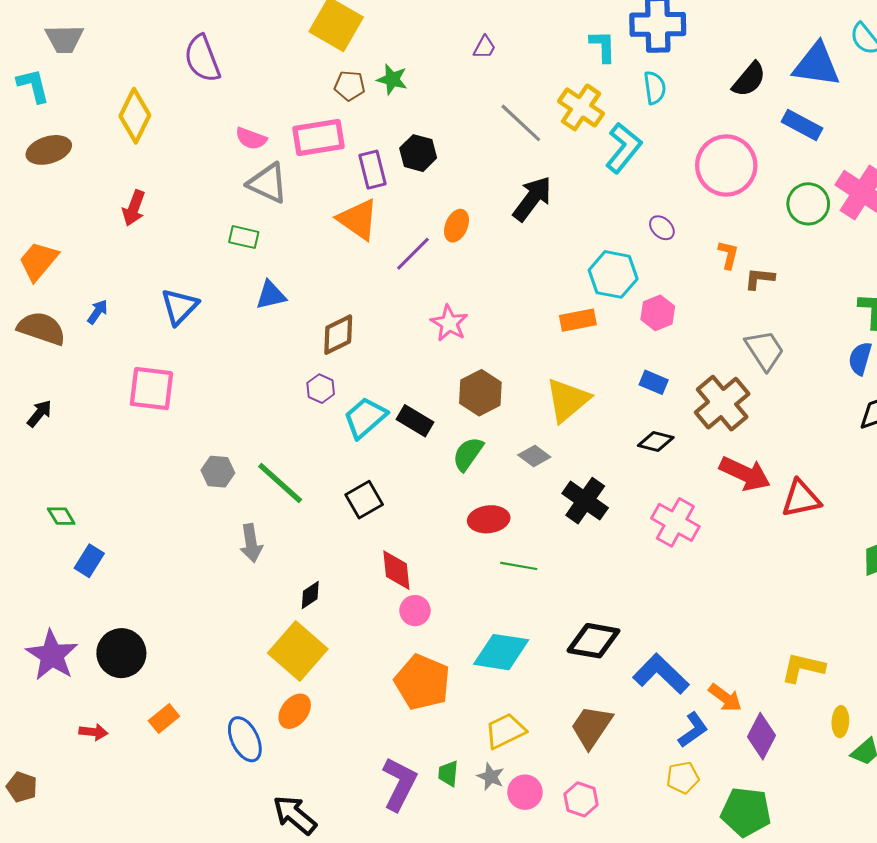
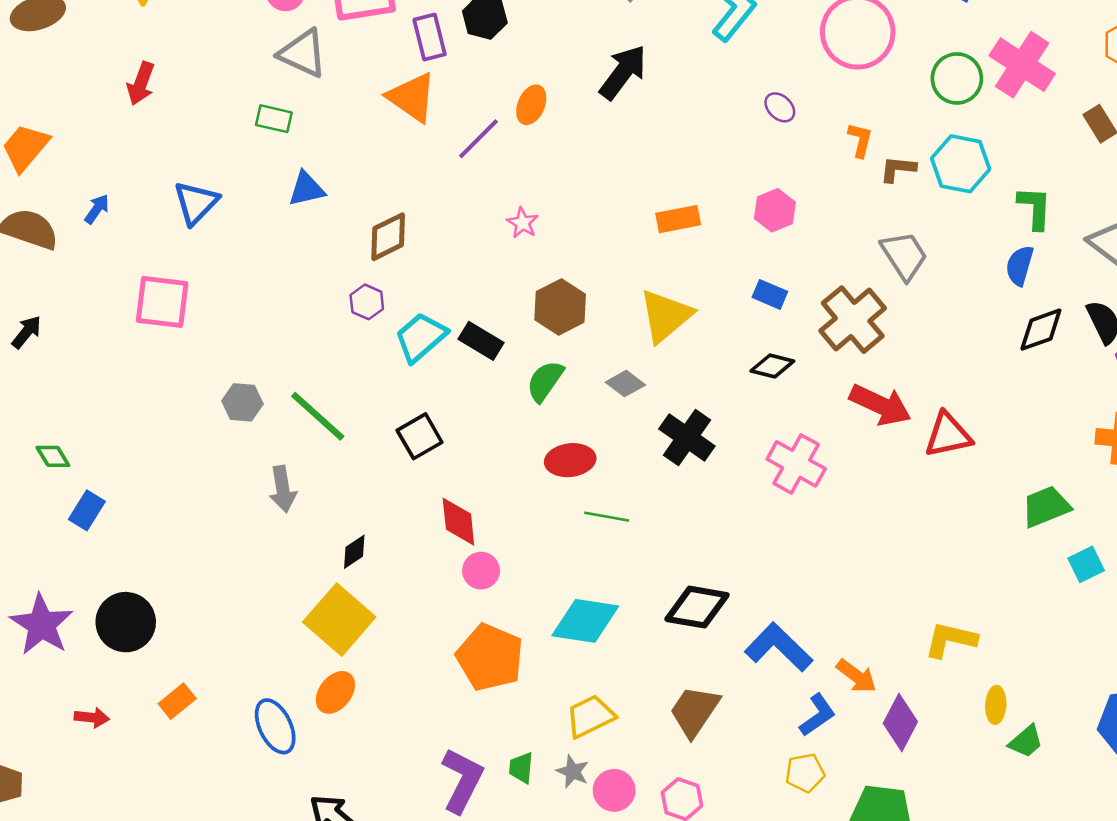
cyan hexagon: (613, 274) -> (961, 164), moved
pink star: (449, 323) -> (522, 223), size x0.7

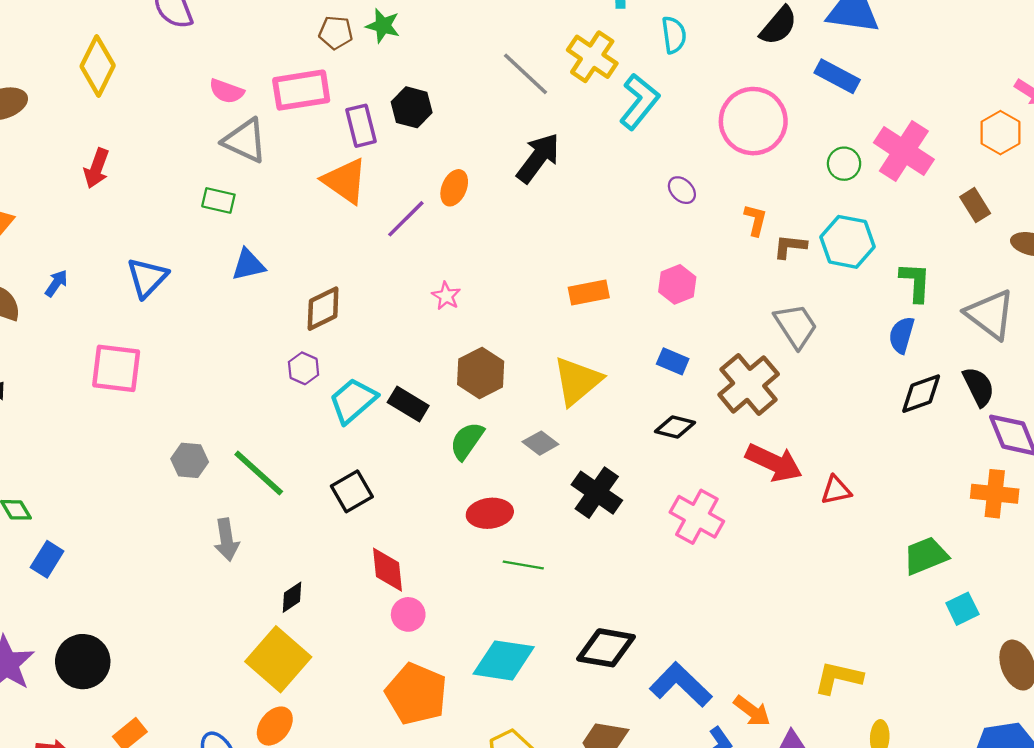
green circle: (957, 78) -> (844, 164), size x0.7
red triangle: (948, 435) -> (836, 490), size x0.7

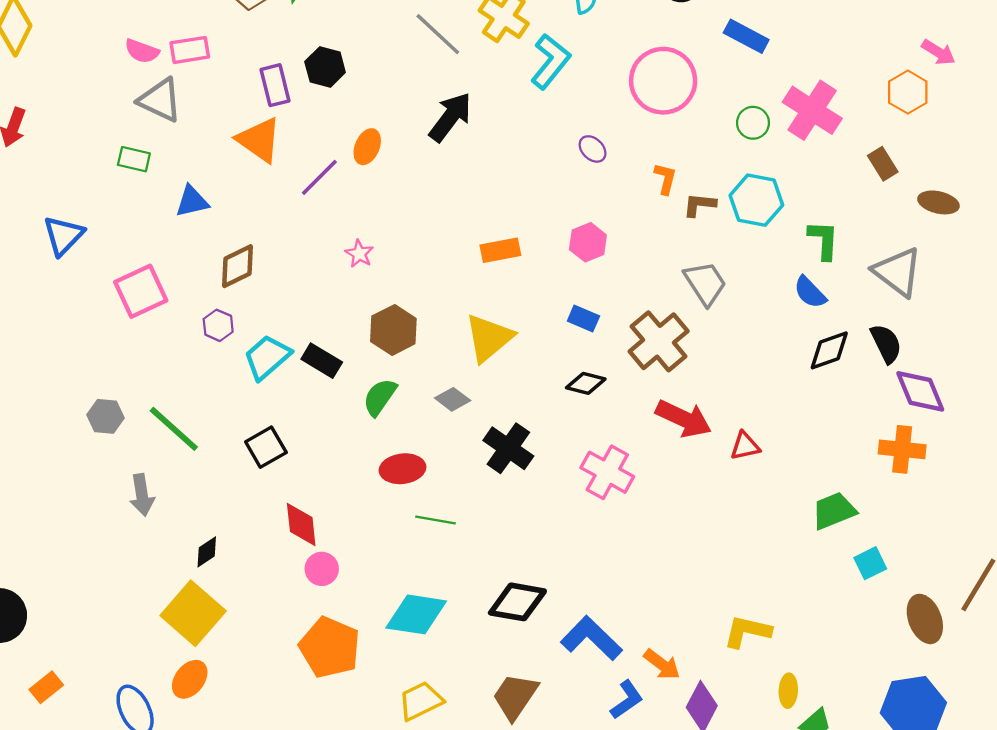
pink rectangle: (301, 90) -> (190, 50), moved, size x0.7
blue triangle: (248, 265) -> (192, 201), moved
blue semicircle: (902, 335) -> (810, 292), turned -60
pink square: (116, 368) -> (141, 291), moved, turned -32

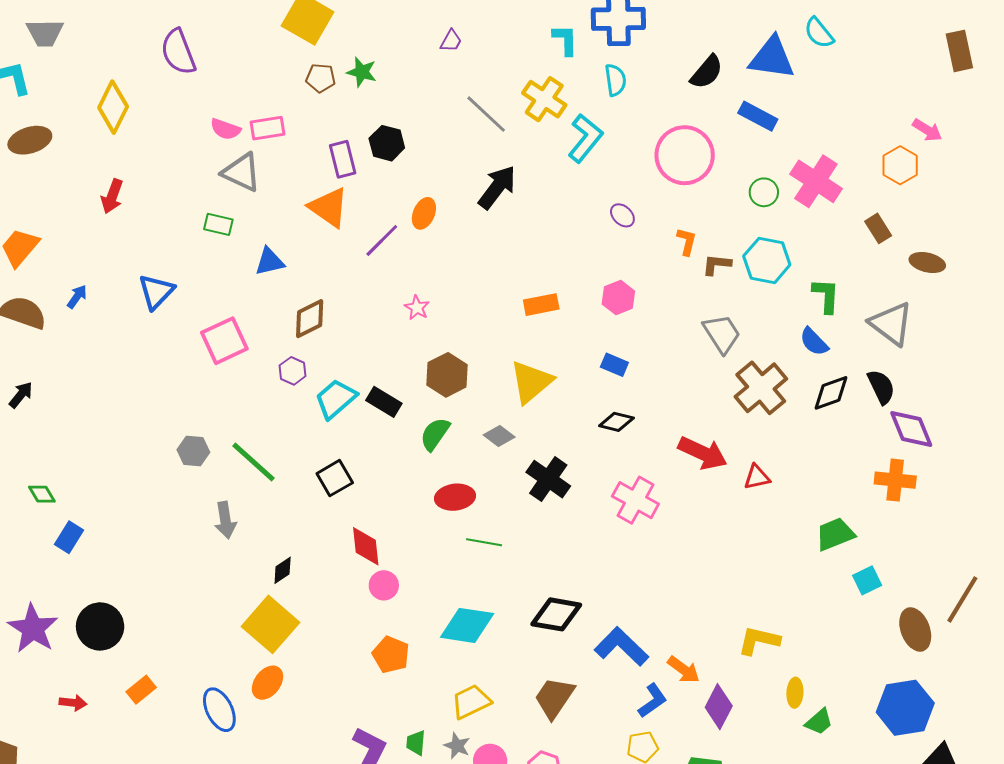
brown cross: (659, 341) -> (761, 388), moved
orange pentagon: (330, 647) -> (391, 655), size x0.7

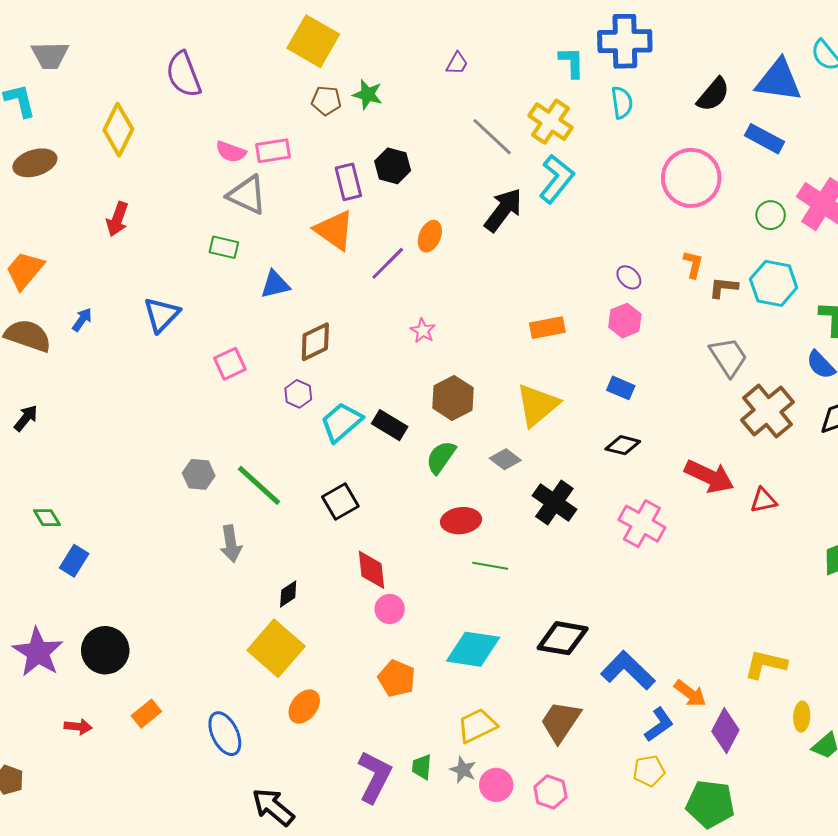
cyan L-shape: (585, 138) -> (556, 179), moved
purple ellipse: (622, 215) -> (629, 277), moved
pink square: (224, 341) -> (230, 364), size x0.7
orange ellipse: (267, 683) -> (304, 707), moved

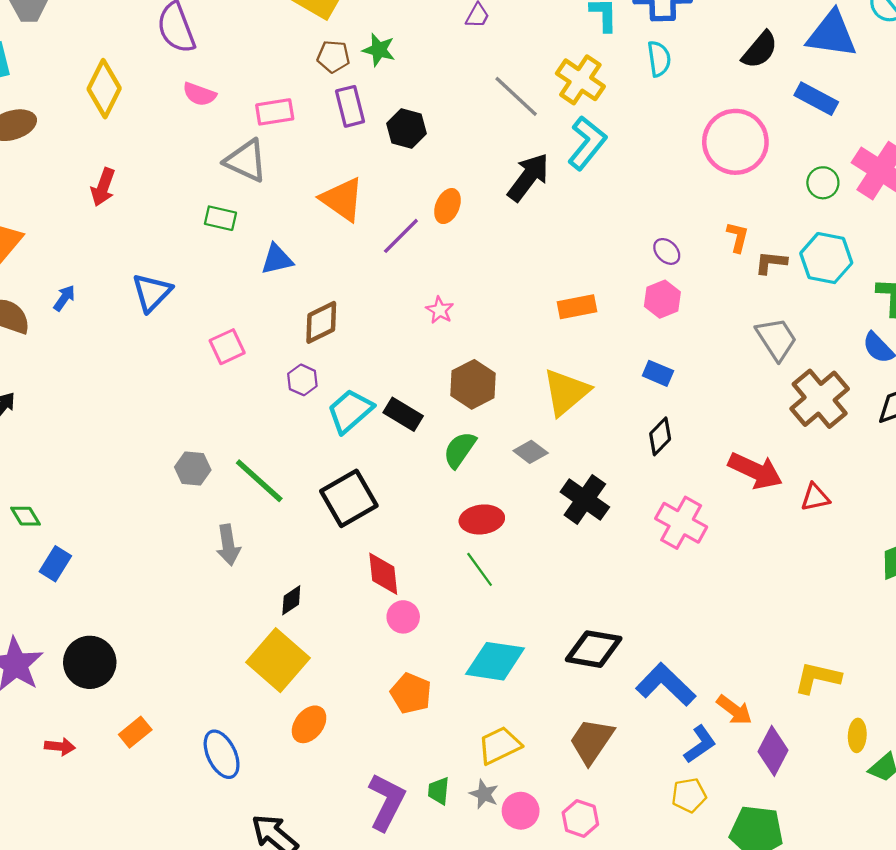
pink semicircle: (231, 152) -> (199, 94), moved
purple rectangle: (348, 182) -> (350, 106), moved
black diamond: (623, 445) -> (660, 436), turned -60
black square: (340, 501) -> (349, 498), size x1.4
green line: (490, 566) -> (480, 569), moved, turned 44

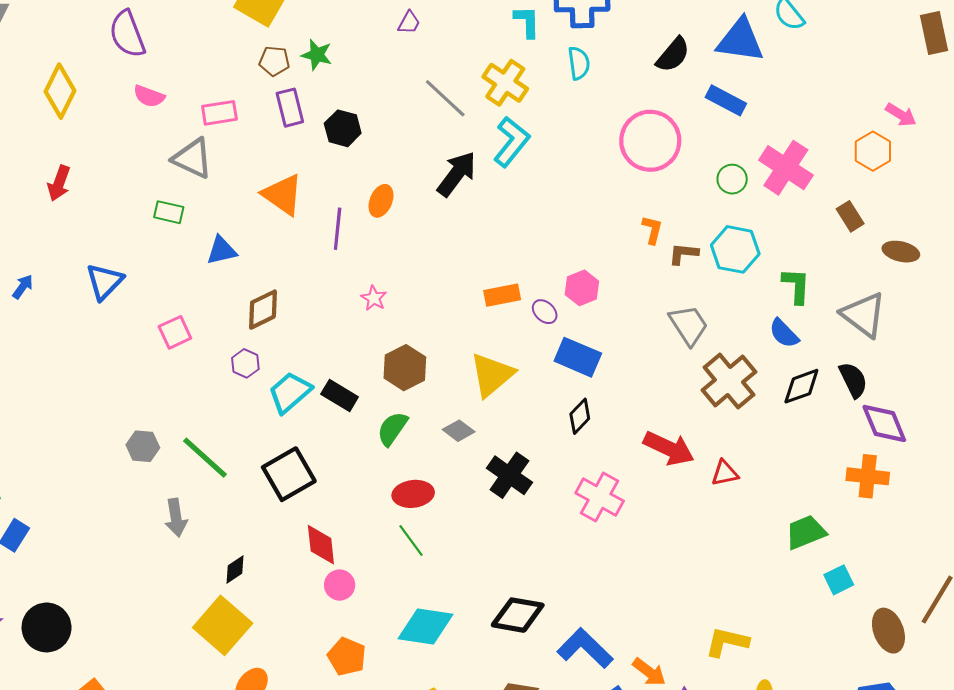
purple line: (401, 236) -> (338, 229), turned -39
purple ellipse: (667, 251) -> (545, 312), moved
blue rectangle: (658, 373) -> (578, 357), size x1.6

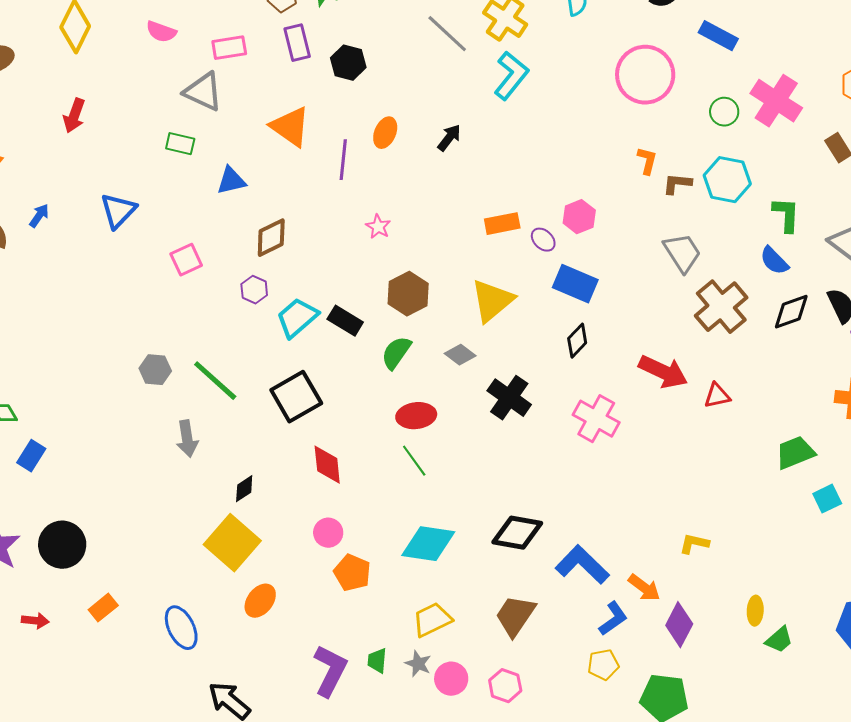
black arrow: (457, 174) -> (449, 138), moved, size x0.6
pink circle: (340, 585) -> (328, 533), moved
yellow L-shape: (727, 642) -> (694, 544), moved, size x0.7

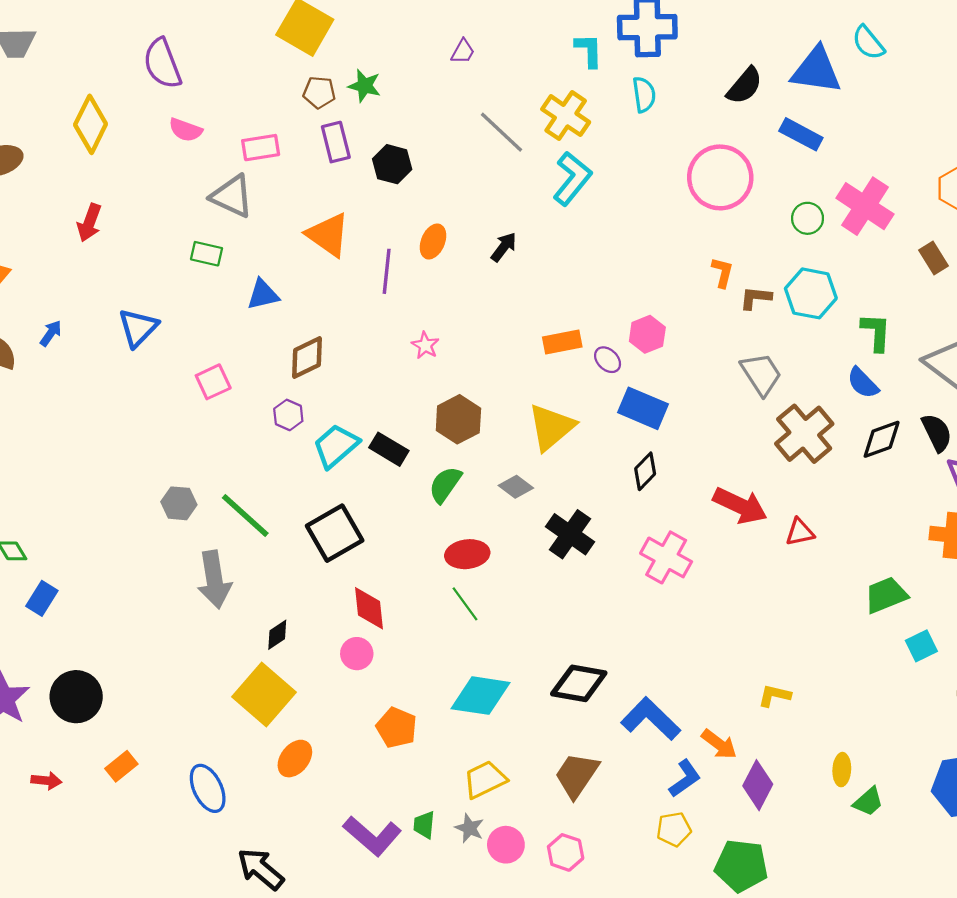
gray arrow: (187, 439) -> (214, 580), size x1.4
pink circle: (328, 533) -> (357, 654), moved
purple L-shape: (330, 671) -> (372, 836), turned 104

